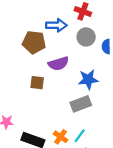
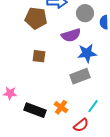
purple semicircle: (58, 64) -> (71, 35), moved
cyan line: (80, 136) -> (93, 106), moved

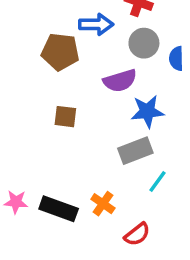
pink star: (10, 93) -> (16, 202), moved
cyan line: (93, 106) -> (158, 181), moved

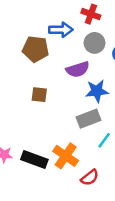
orange cross: (103, 204) -> (66, 156), size x1.5

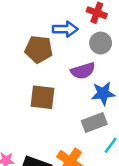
brown square: (39, 95) -> (43, 97), size x1.5

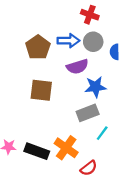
blue arrow: (65, 29) -> (68, 41), moved
brown pentagon: (39, 49) -> (38, 47), turned 30

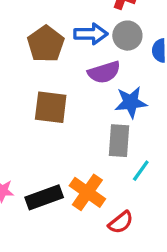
gray rectangle: (88, 113) -> (119, 141), turned -65
black rectangle: (37, 151) -> (44, 197), turned -40

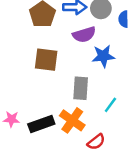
gray rectangle: (119, 141) -> (81, 88), moved

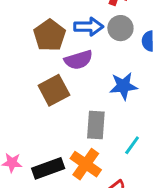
purple semicircle: (84, 35) -> (79, 60), moved
brown square: (46, 60) -> (54, 90), turned -35

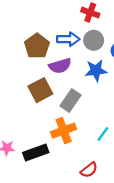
blue star: (123, 86) -> (96, 70), moved
gray rectangle: (96, 125) -> (71, 100), moved, turned 30
orange cross: (86, 164) -> (64, 131), moved, turned 35

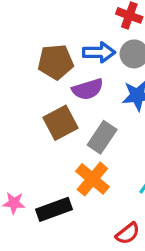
brown pentagon: (37, 46) -> (56, 62), turned 30
orange cross: (64, 131) -> (92, 179), turned -30

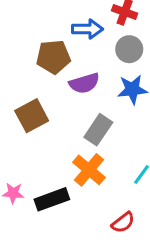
blue arrow: (99, 52) -> (87, 29), moved
brown square: (60, 123) -> (32, 116), moved

